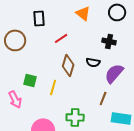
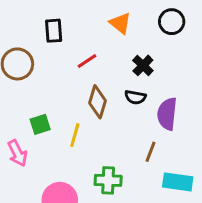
black cross: (109, 41) -> (143, 65), moved, turned 32
purple semicircle: (114, 73) -> (167, 114), turned -35
green square: (30, 80) -> (40, 124), turned -32

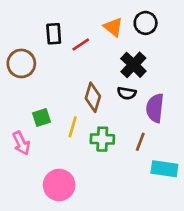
black circle: (172, 22) -> (146, 23), moved
red line: (87, 61) -> (81, 45), moved
black cross: (143, 65) -> (133, 65), size x1.4
green cross: (108, 180) -> (102, 139), moved

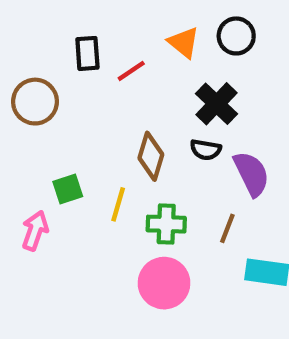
purple semicircle: (155, 108) -> (251, 174), turned 148
pink arrow: (21, 143) -> (35, 231), turned -135
pink circle: (59, 185) -> (164, 283), moved

